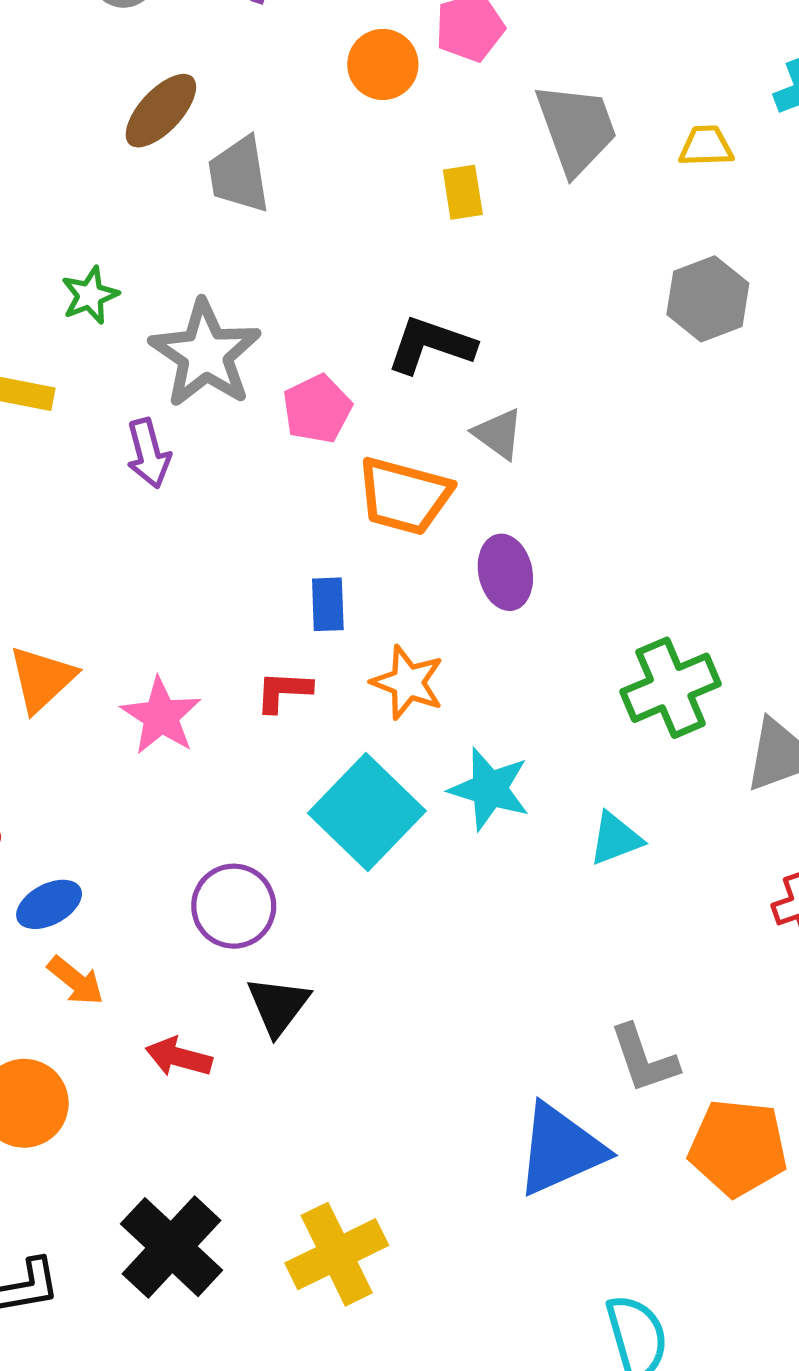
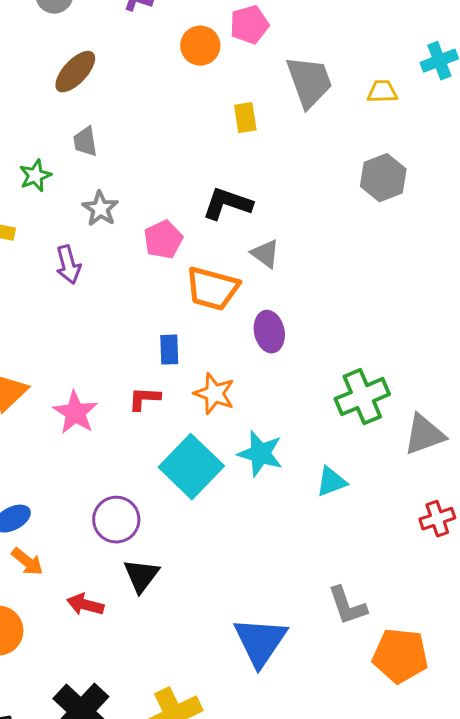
gray trapezoid: (239, 175) -> (85, 142), moved, size x0.7
gray star: (205, 354) -> (100, 209), size x0.6
blue triangle: (560, 1149) -> (260, 642), moved, turned -32

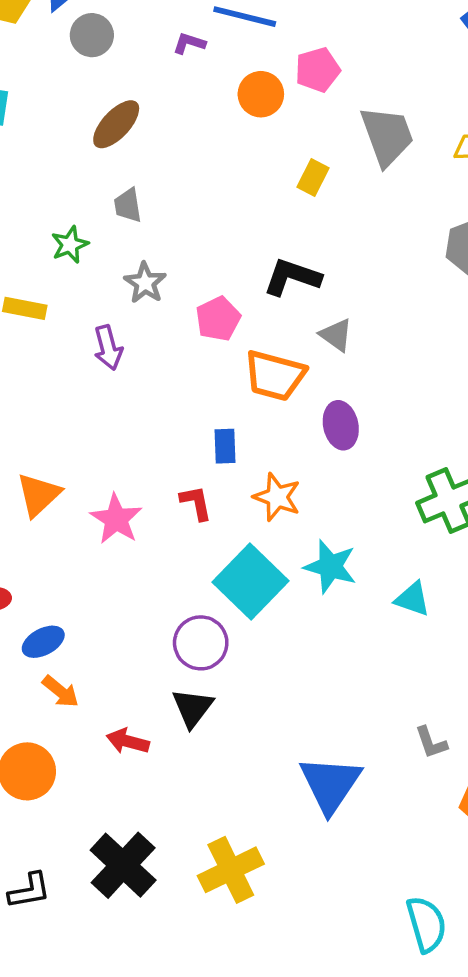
yellow rectangle: (245, 118) -> (313, 178), turned 36
red L-shape: (144, 399) -> (196, 503), turned 76
cyan triangle: (331, 482) -> (413, 599), turned 40
purple circle: (116, 520) -> (201, 643), moved
gray L-shape: (347, 606) -> (431, 742), size x0.7

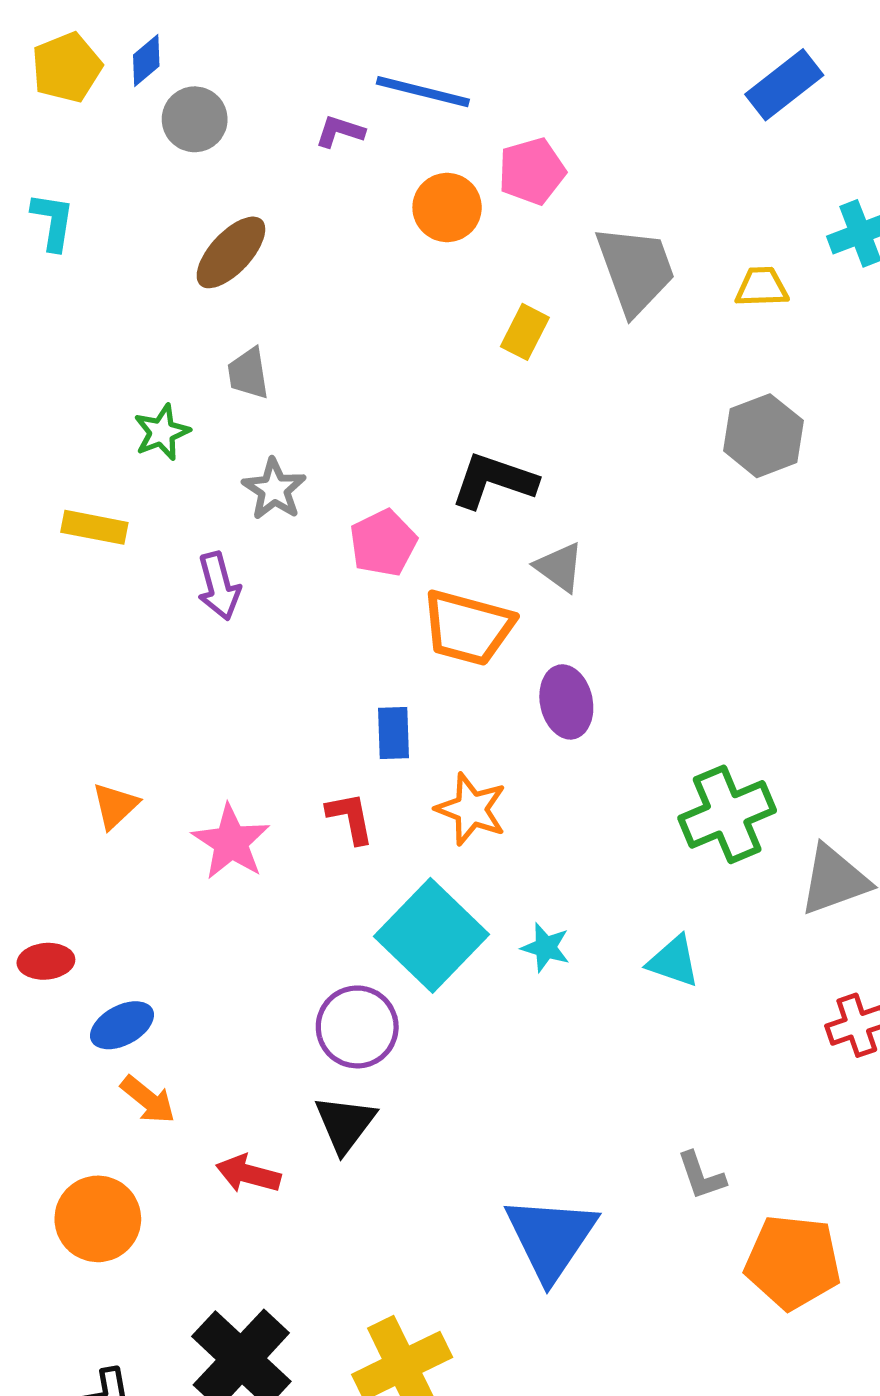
orange triangle: (39, 495) -> (115, 806), size x0.7
cyan star: (330, 566) -> (546, 947), moved, size x0.6

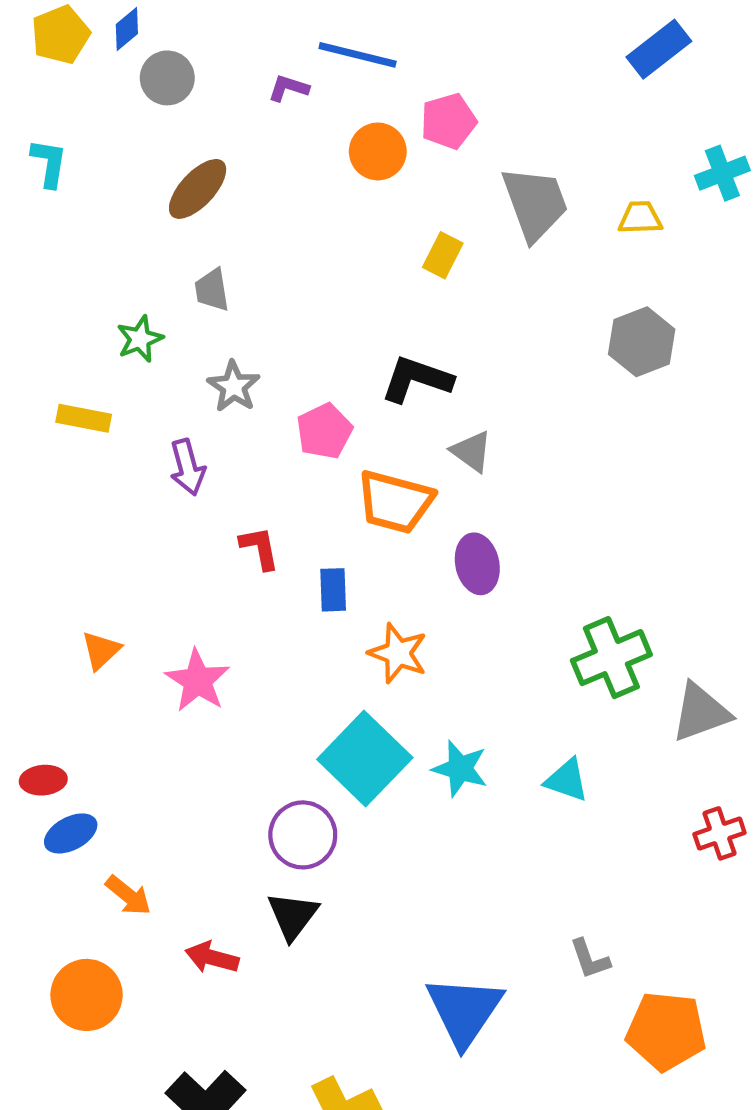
red L-shape: (350, 818) -> (260, 548), moved
cyan star: (546, 947) -> (460, 769), size x1.4
blue ellipse: (122, 1025) -> (71, 833), moved

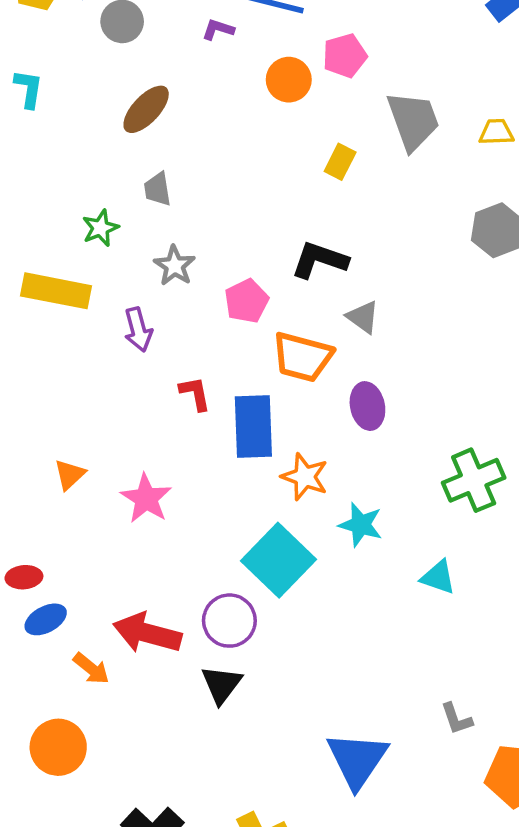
yellow rectangle: (84, 418) -> (56, 291), size x1.6
blue rectangle: (333, 590) -> (253, 427), size x1.8
cyan star: (460, 769) -> (361, 525), moved
red arrow: (212, 957) -> (147, 633), moved, size x1.6

